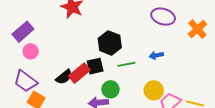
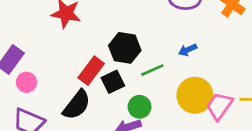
red rectangle: (79, 73) -> (91, 71), moved
black semicircle: (64, 77) -> (77, 105), size x1.4
yellow circle: (154, 90) -> (195, 95), size x1.4

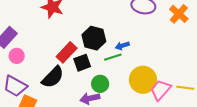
blue arrow: (188, 50) -> (122, 46), moved

